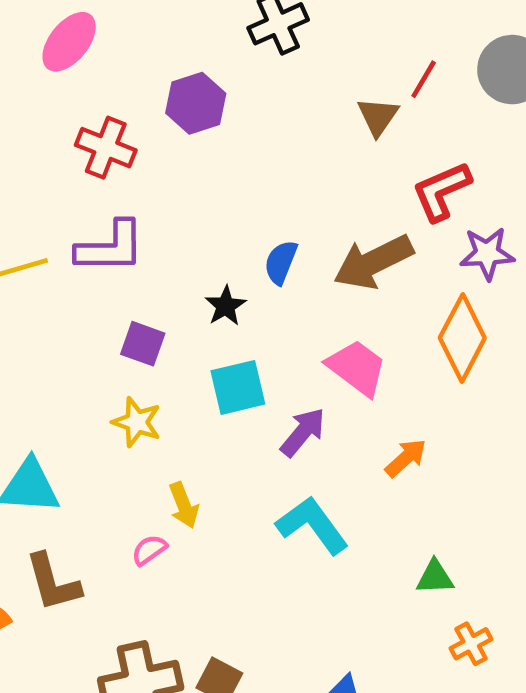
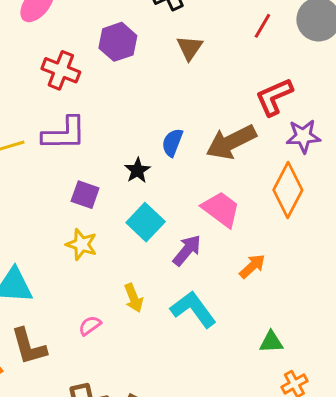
brown triangle: (378, 116) -> (190, 48), moved
cyan square: (238, 387) -> (146, 222), turned -33
yellow arrow: (184, 505) -> (134, 298), moved

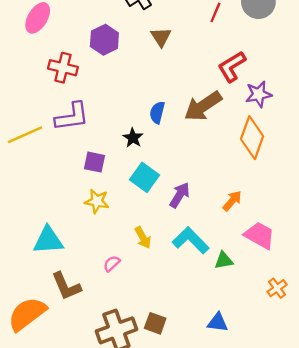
pink trapezoid: (221, 209) -> (260, 235), moved
green triangle: (271, 342) -> (224, 261), moved

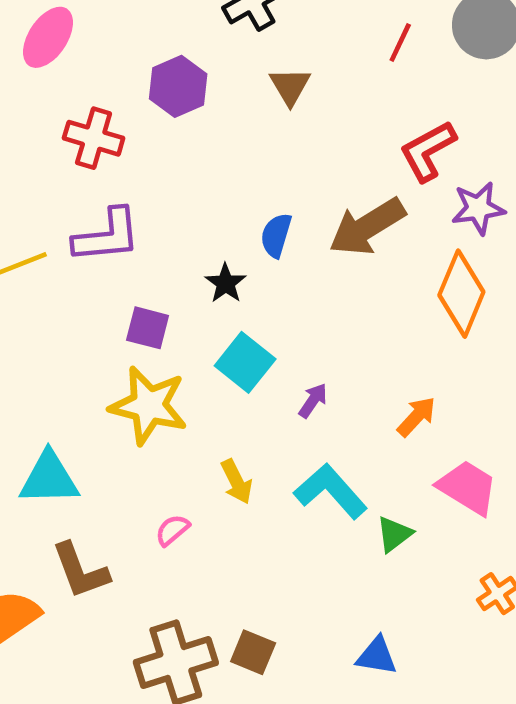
purple arrow: (180, 195) -> (313, 401), size x0.7
yellow star: (97, 201) -> (149, 405), size x1.6
green triangle: (224, 261) -> (394, 534), turned -30

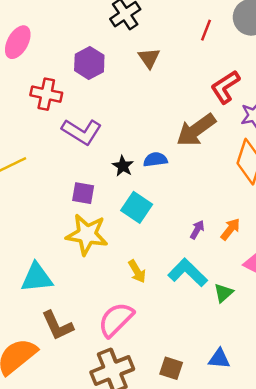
blue semicircle: (276, 235) -> (155, 160), moved, turned 70
purple L-shape: (107, 236) -> (82, 132), moved, turned 42
purple arrow: (313, 401) -> (197, 230), moved
pink semicircle: (172, 530) -> (116, 320), moved, size x2.0
brown square: (253, 652) -> (171, 368), moved

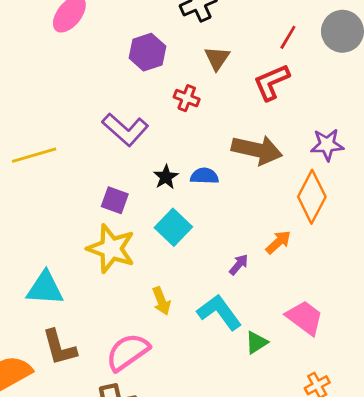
red L-shape: (225, 87) -> (272, 82), moved
red cross: (46, 94) -> (187, 98), moved, size x0.7
brown arrow: (196, 130) -> (257, 150), turned -141
orange arrow: (230, 229) -> (278, 242), moved

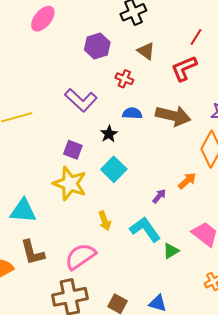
brown triangle: (217, 58) -> (146, 51), turned -30
blue semicircle: (204, 176) -> (132, 113), moved

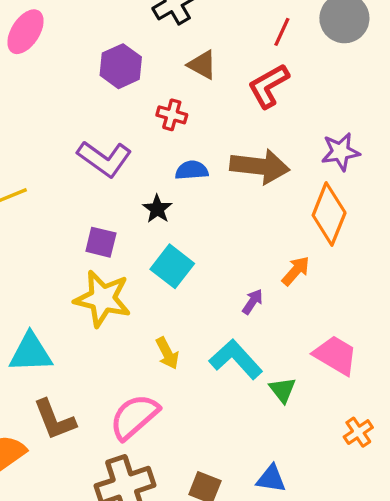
green triangle: (171, 251) -> (283, 390), turned -30

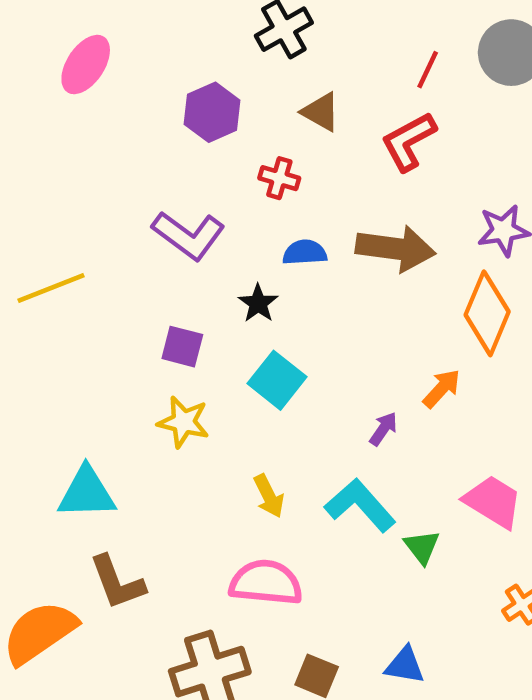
yellow star: (103, 299) -> (183, 422), size x0.7
pink semicircle: (134, 417) -> (266, 583), moved, turned 46

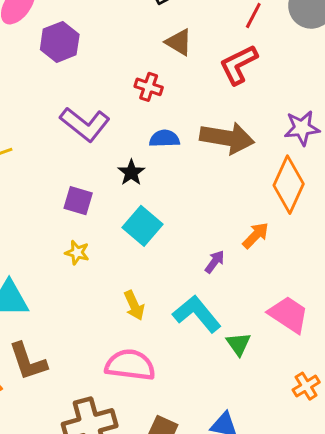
purple hexagon: (212, 112) -> (60, 42), moved
yellow star: (183, 422) -> (77, 253), size x0.7

